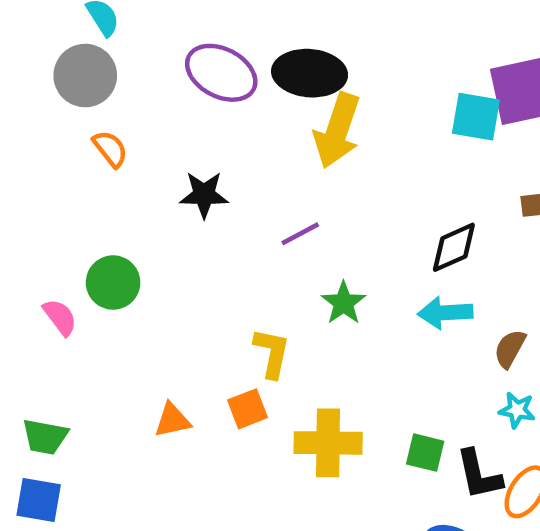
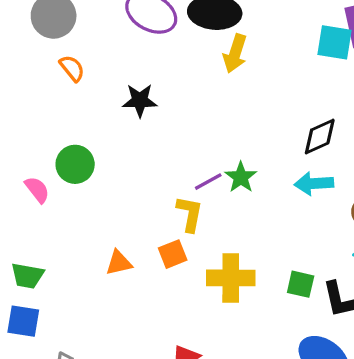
yellow arrow: (337, 131) -> (235, 53), size x0.7
purple line: (300, 234) -> (208, 182), moved

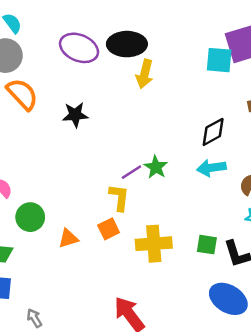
orange semicircle: (72, 68) -> (22, 94), size x1.6
green circle: (75, 164) -> (30, 217), moved

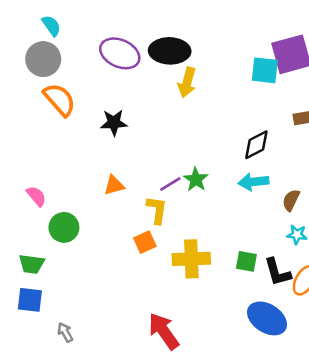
orange triangle: (68, 238) -> (114, 185), moved

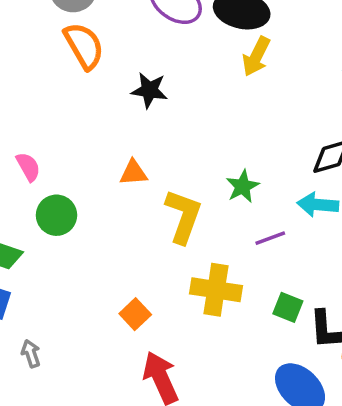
purple line: (170, 184) -> (270, 238), moved
yellow L-shape: (157, 210) -> (183, 216), size x1.4
orange square: (145, 242) -> (135, 314), moved, turned -30

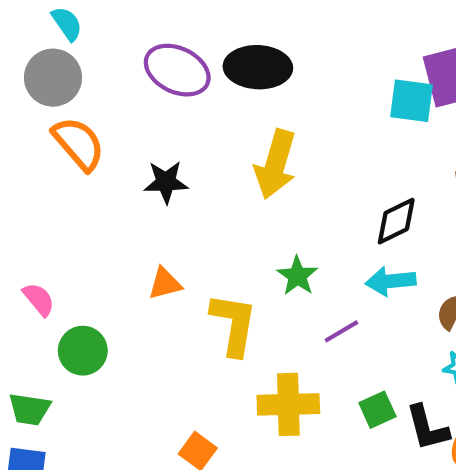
yellow arrow: (256, 56) -> (275, 164), moved, size x1.4
green square: (288, 307) -> (377, 410), turned -36

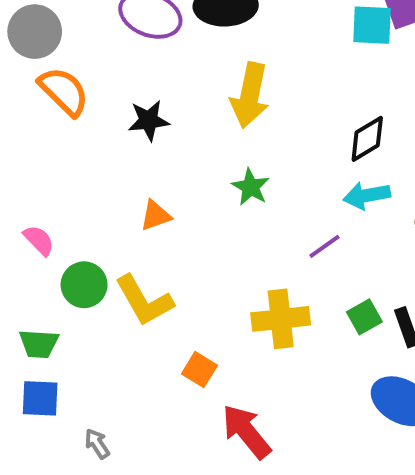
green star: (297, 276) -> (251, 187), moved
yellow L-shape: (234, 324) -> (144, 301), moved, turned 146

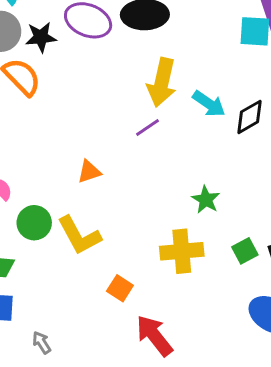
black star: (149, 120) -> (41, 37), moved
green star: (251, 187) -> (206, 200), moved
cyan arrow: (367, 196) -> (209, 104), moved, turned -136
purple line: (325, 246) -> (147, 128), moved

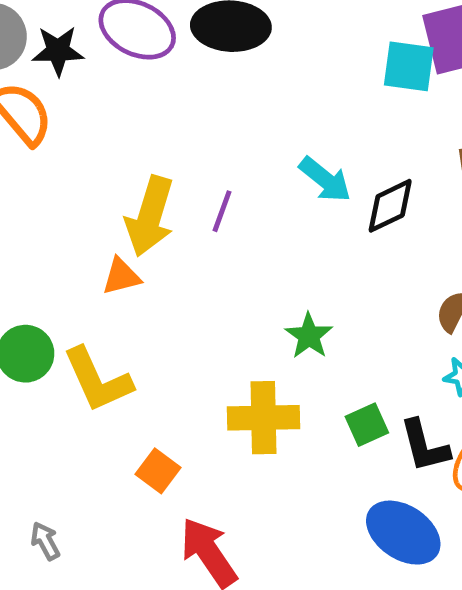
yellow arrow: (162, 82) -> (150, 216), moved
purple line: (147, 128) -> (222, 211), turned -40
gray arrow: (42, 343) -> (45, 541), moved

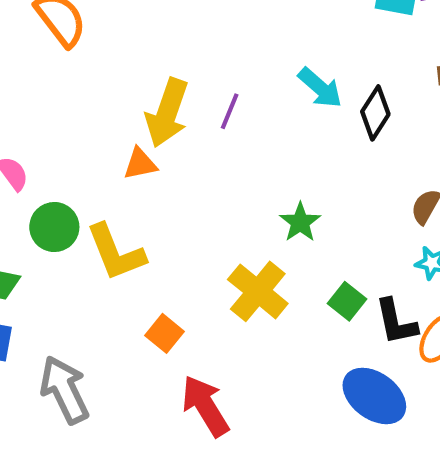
black diamond: (390, 206) -> (375, 113), turned -34
yellow cross: (264, 418) -> (258, 291), turned 38
green square: (367, 425) -> (347, 301), turned -30
gray arrow: (45, 541) -> (64, 390), size x2.0

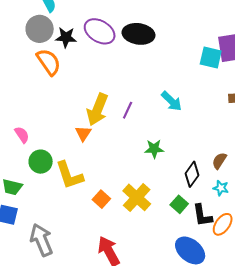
black diamond: (375, 113) -> (192, 174), moved
orange triangle: (140, 164) -> (83, 133), turned -48
green star: (300, 222) -> (154, 149), moved, turned 30
orange square: (165, 333) -> (101, 199), moved

